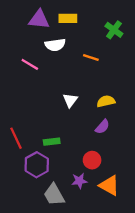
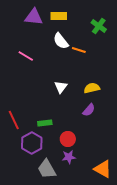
white semicircle: (55, 45) -> (61, 41), moved, turned 60
red circle: (92, 160) -> (68, 139), moved
orange triangle: (109, 185) -> (103, 169), moved

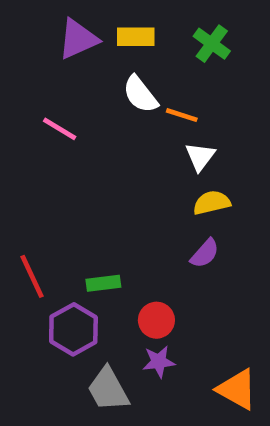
purple triangle: (34, 17) -> (78, 39), turned -30
green cross: (99, 26) -> (212, 44), moved
white triangle: (61, 87) -> (200, 157), moved

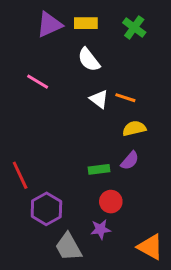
orange line: (182, 115) -> (125, 98), moved
white triangle: (200, 157) -> (99, 99), moved, turned -30
green rectangle: (103, 283) -> (99, 169), moved
red circle: (156, 320) -> (111, 202), moved

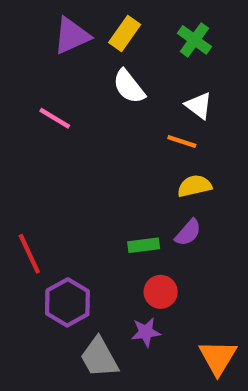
yellow rectangle: (86, 23) -> (125, 34), turned -55
white triangle: (99, 99) -> (199, 106), moved
orange triangle: (150, 247) -> (218, 357), turned 32

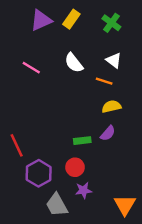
white semicircle: (129, 86) -> (74, 63), moved
red circle: (161, 292) -> (75, 167), moved

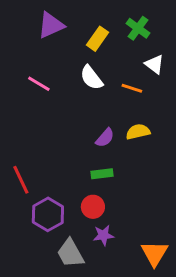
yellow rectangle: (71, 19) -> (97, 39), moved
white triangle: (114, 60) -> (154, 64), moved
orange line: (104, 81) -> (132, 88), moved
purple semicircle: (108, 133) -> (105, 138), moved

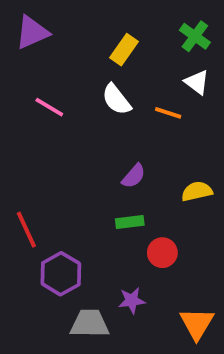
purple triangle: (51, 25) -> (32, 32), moved
green cross: (138, 28) -> (195, 36), moved
yellow semicircle: (138, 132) -> (197, 191), moved
red circle: (93, 207) -> (162, 253), moved
gray trapezoid: (70, 253) -> (90, 324), turned 120

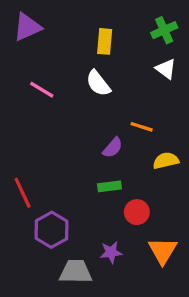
green cross: (195, 36) -> (164, 30), turned 30
yellow rectangle: (124, 50) -> (105, 41), turned -30
orange line: (168, 113) -> (142, 127), moved
orange triangle: (197, 324) -> (163, 251), moved

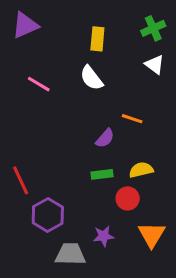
yellow semicircle: (166, 161) -> (141, 170), moved

